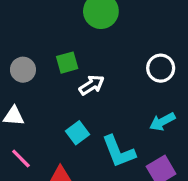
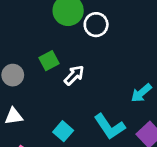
white circle: (161, 68) -> (96, 25), moved
cyan square: (78, 133) -> (63, 131), moved

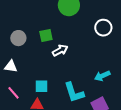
white circle: (96, 25) -> (103, 28), moved
cyan square: (63, 131) -> (42, 86), turned 32

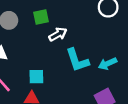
cyan L-shape: (74, 92) -> (77, 60), moved

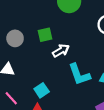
cyan square: (36, 77) -> (42, 90), turned -32

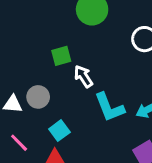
gray circle: (15, 38) -> (38, 97), moved
white arrow: (61, 51) -> (83, 76), turned -91

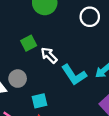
cyan square: (59, 131) -> (39, 101), turned 35

